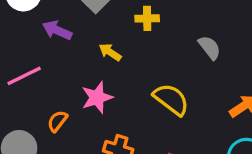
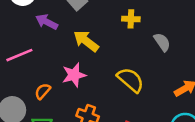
yellow cross: (147, 18) -> (131, 19), moved
yellow arrow: (110, 52) -> (86, 41), size x1.5

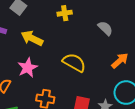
gray semicircle: (162, 42) -> (105, 28), moved

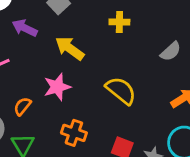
gray semicircle: (105, 28) -> (171, 51), turned 84

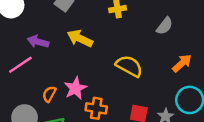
purple arrow: (25, 28) -> (38, 42), moved
pink star: (57, 87) -> (75, 88), moved

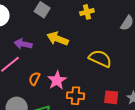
orange semicircle: (49, 94) -> (34, 79), moved

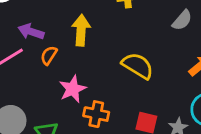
yellow arrow: (58, 39) -> (81, 30), turned 65
orange semicircle: (34, 79) -> (49, 55), moved

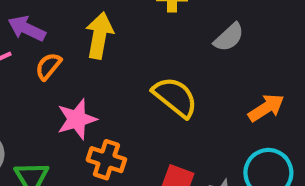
gray semicircle: (182, 20) -> (229, 37), moved

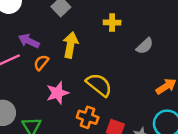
yellow semicircle: (175, 97) -> (99, 85), moved
orange cross: (106, 160) -> (88, 117), moved

